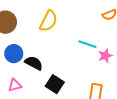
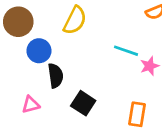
blue circle: (14, 54) -> (39, 51), moved
black semicircle: (34, 63) -> (56, 76), turned 54

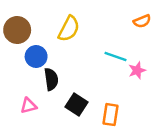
orange rectangle: (137, 114) -> (111, 115), moved

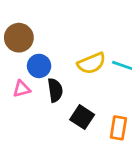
yellow semicircle: (69, 29) -> (92, 63), moved, turned 40
pink triangle: (29, 106) -> (22, 89), moved

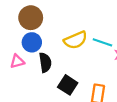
brown circle: (19, 38) -> (31, 18), moved

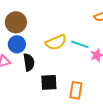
black square: (68, 85) -> (49, 82), turned -36

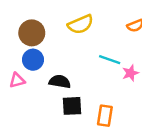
yellow semicircle: (56, 42) -> (80, 24), moved
black semicircle: (29, 62) -> (60, 82), moved, turned -72

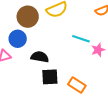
brown circle: (32, 33) -> (28, 17), moved
orange rectangle: (105, 116) -> (77, 85), turned -66

